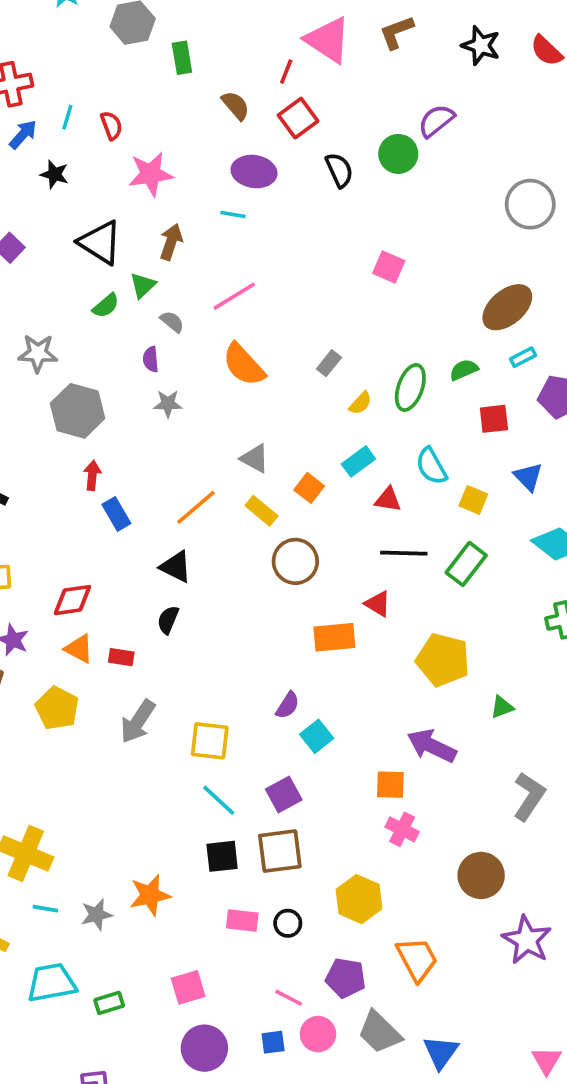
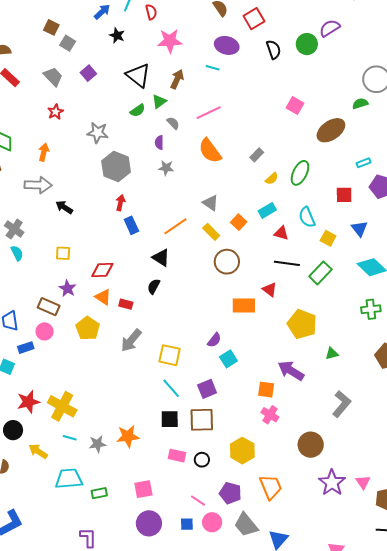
brown ellipse: (507, 307) -> (331, 130), moved
green semicircle: (464, 370) -> (360, 104), moved

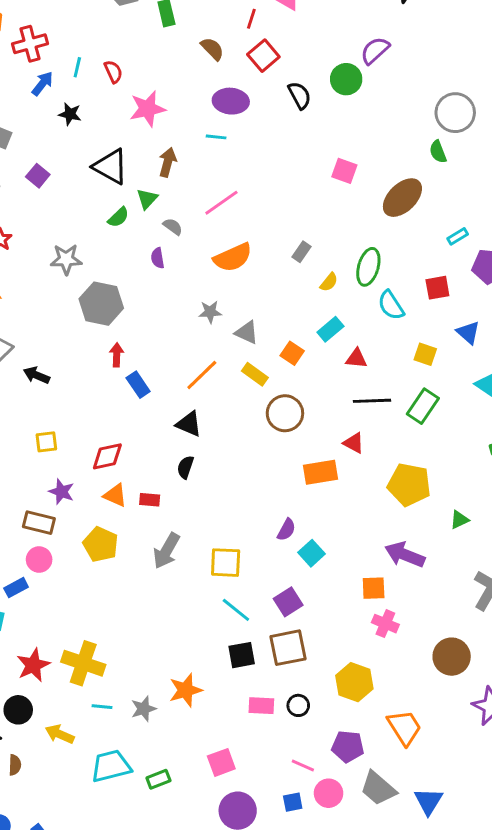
green semicircle: (360, 104) -> (438, 152), turned -84
orange semicircle: (210, 151) -> (233, 257), turned -68
gray star: (166, 168) -> (210, 312), moved
cyan semicircle: (307, 217) -> (391, 305), moved

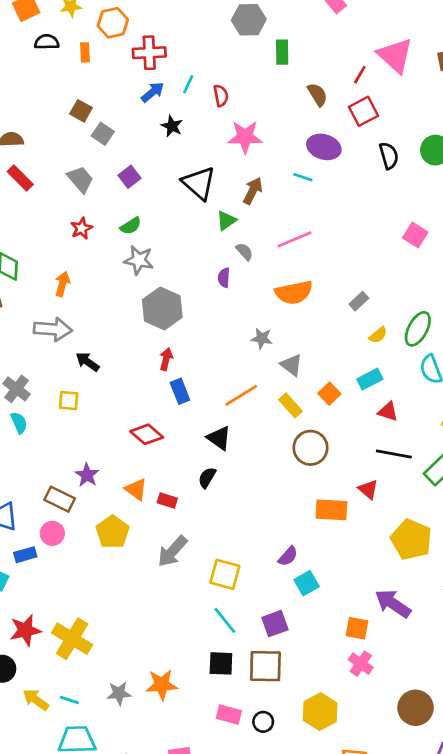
green semicircle: (118, 217) -> (131, 226), moved
yellow square: (46, 442) -> (69, 401), moved
red diamond: (107, 456) -> (147, 434), moved, turned 40
cyan line: (102, 707) -> (69, 700), moved

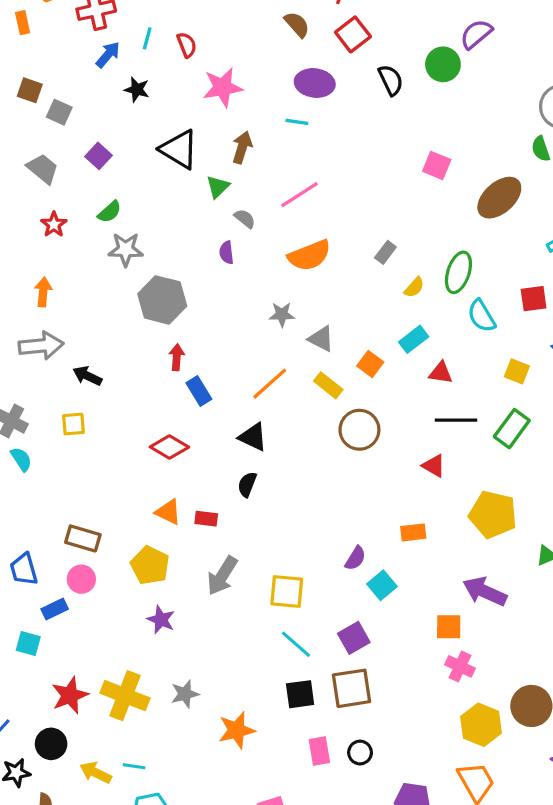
purple star: (87, 475) -> (161, 620), moved
orange rectangle: (331, 510) -> (413, 532), moved, size x0.7
gray star: (119, 693) -> (185, 694), moved
yellow hexagon: (320, 712) -> (481, 725), moved
pink rectangle: (229, 715) -> (319, 751), turned 75

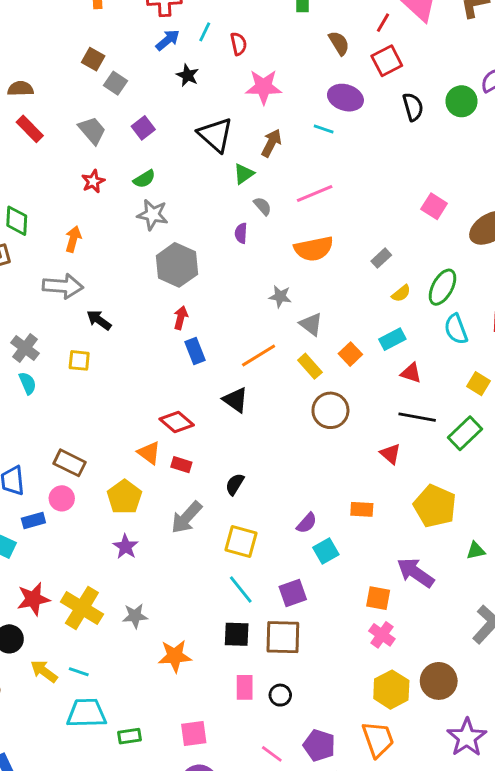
pink square: (437, 165) -> (434, 206), moved
red diamond: (169, 447) -> (177, 422), moved
black semicircle: (247, 484) -> (235, 484), moved

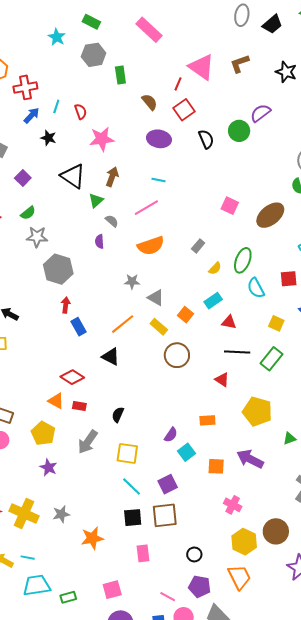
cyan line: (324, 129) -> (158, 180), moved
orange square: (378, 598) -> (216, 466), moved
black circle: (280, 695) -> (194, 554), moved

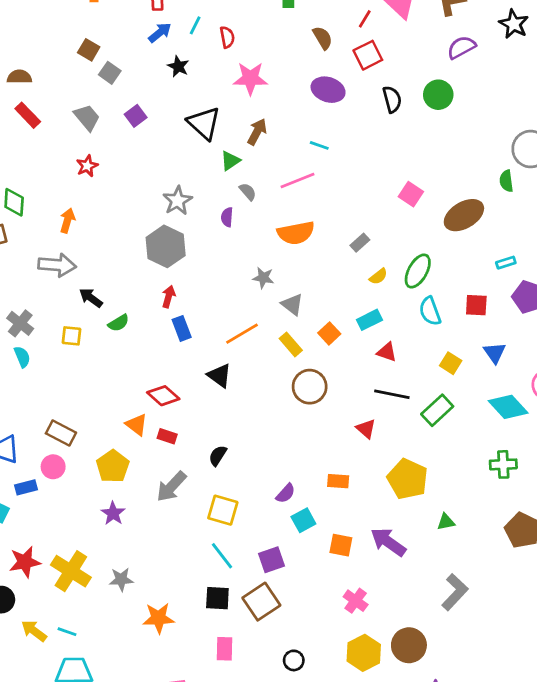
purple semicircle: (261, 113) -> (461, 47), moved
green semicircle: (28, 213) -> (119, 323), moved
gray star: (37, 237) -> (178, 201), moved, turned 30
brown square: (165, 515) -> (261, 602), turned -36

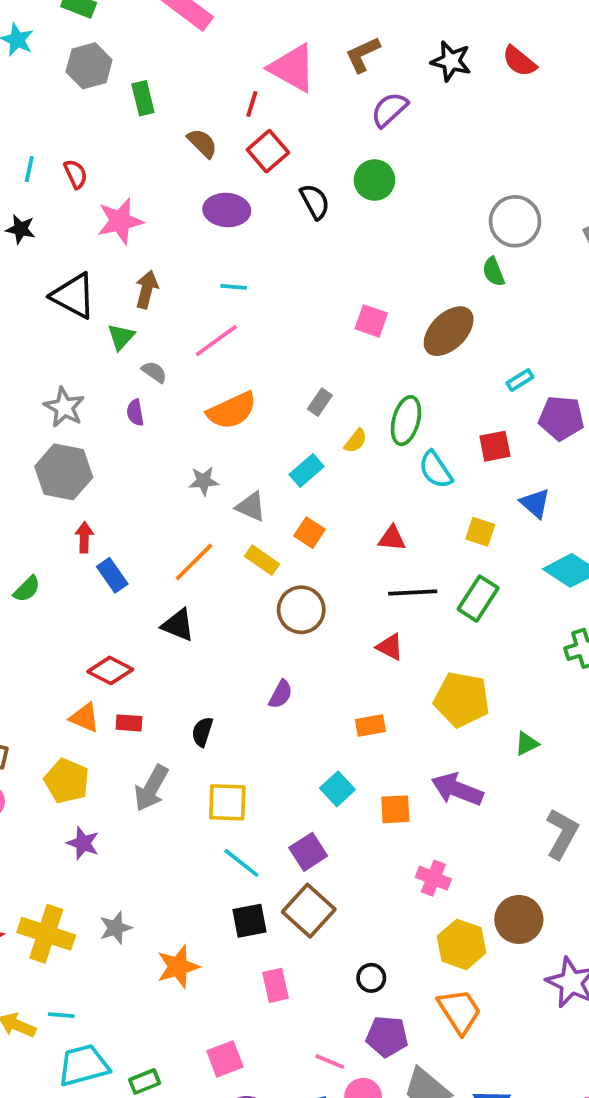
cyan rectangle: (369, 320) -> (307, 470), moved
purple semicircle: (286, 493) -> (281, 694), moved

